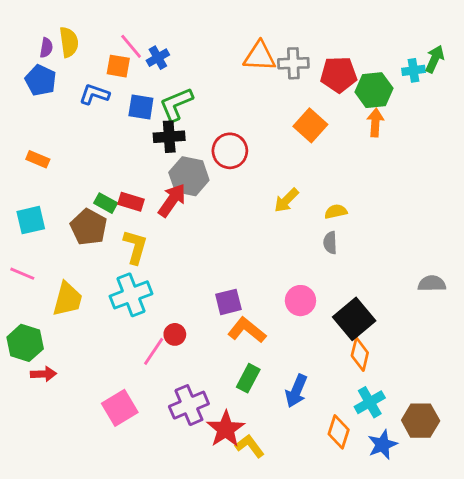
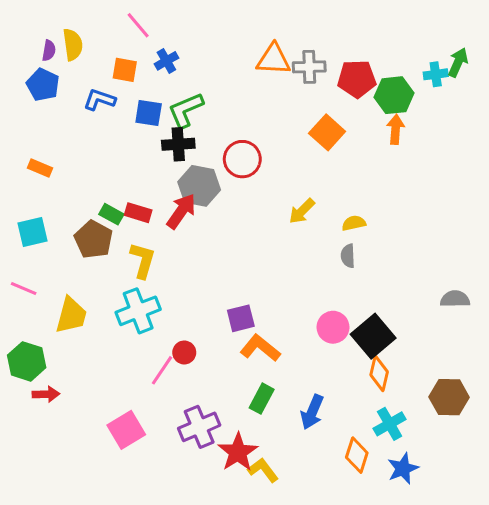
pink line: (131, 46) -> (138, 25), moved
pink circle: (300, 301) -> (333, 327), moved
brown hexagon: (421, 421) -> (449, 397), moved

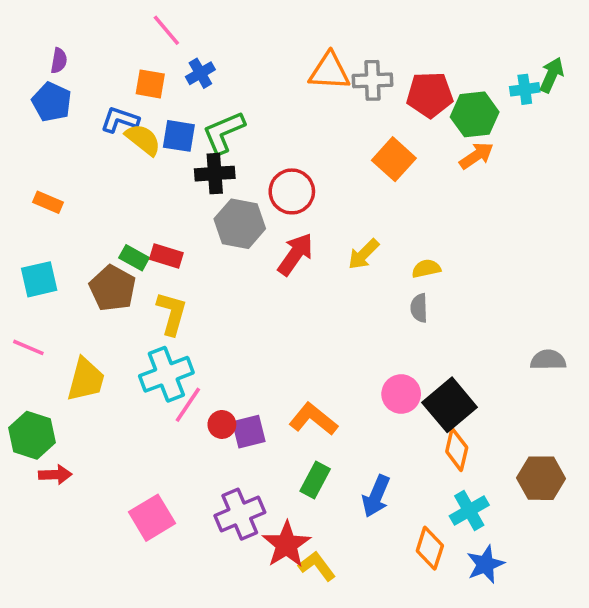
yellow semicircle: (73, 45) -> (143, 140), moved, turned -44
orange arrow: (395, 129) -> (476, 156), turned 52
red arrow: (181, 211) -> (295, 254), moved
purple square: (241, 318) -> (249, 432), moved
pink line: (162, 370) -> (188, 405), moved

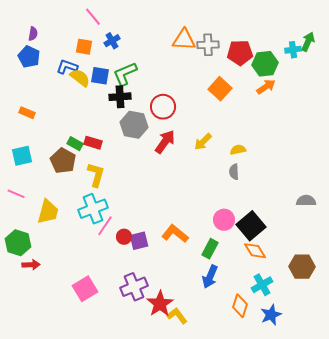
orange diamond: (457, 450) -> (255, 251), turned -45
green rectangle: (315, 480) -> (210, 249), moved

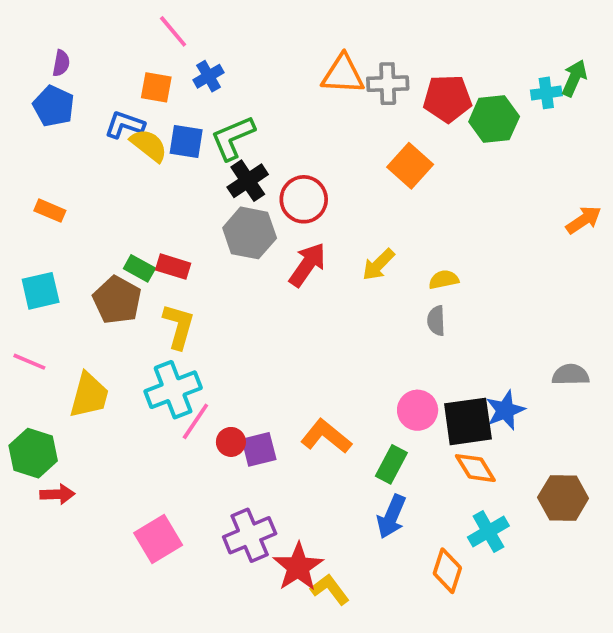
orange arrow: (266, 87) -> (584, 220), moved
black cross: (120, 97) -> (248, 181), moved, turned -30
black square: (251, 226) -> (468, 421), turned 32
blue star: (271, 315) -> (505, 410), moved

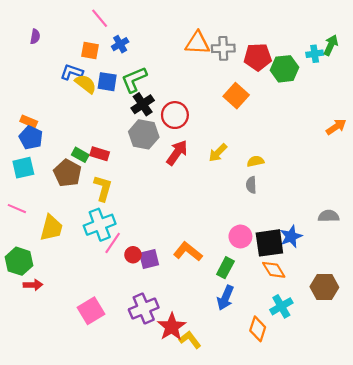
blue pentagon: (54, 106) -> (31, 138), moved

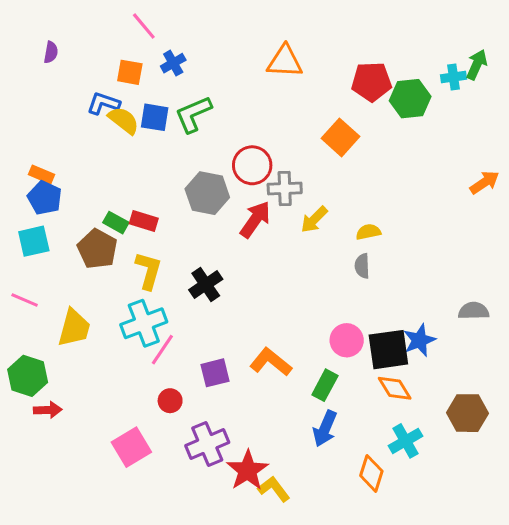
gray cross: (223, 48) -> (285, 189), moved
black cross: (143, 104) -> (206, 285), moved
red circle: (133, 255) -> (170, 401), moved

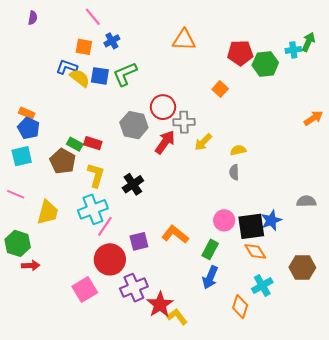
purple semicircle: (51, 52) -> (33, 18), moved
orange square: (340, 137) -> (220, 89), size x0.7
red circle: (170, 401) -> (110, 259), size x2.0

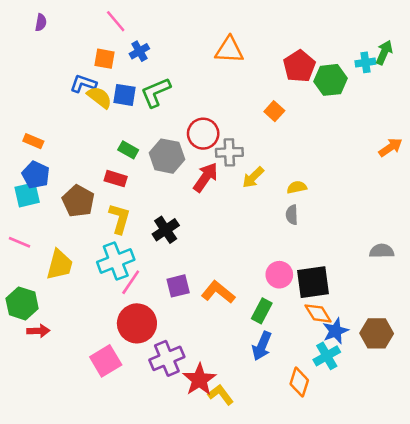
red pentagon: (240, 53) -> (299, 66), turned -30
blue pentagon: (29, 128) -> (36, 175), moved
green rectangle: (75, 144) -> (128, 150), moved
blue star: (271, 220) -> (335, 331), moved
purple square: (139, 241) -> (178, 286), moved

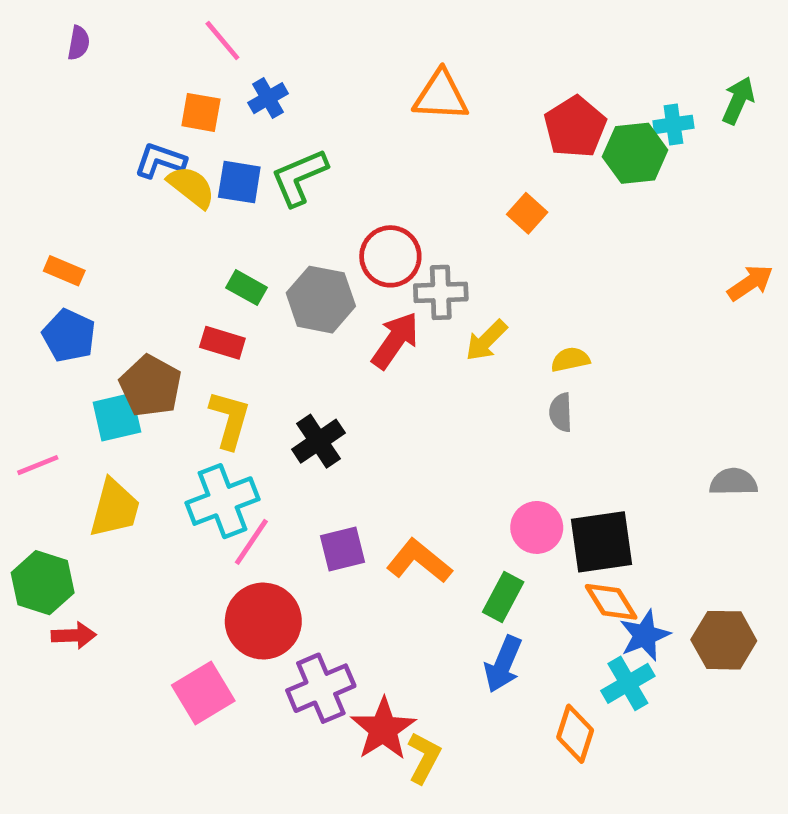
cyan cross: (365, 62) -> (673, 124), moved
cyan square: (27, 195) -> (117, 417), moved
pink line: (20, 242) -> (38, 465), turned -45
yellow L-shape: (221, 395) -> (424, 758), turned 65

